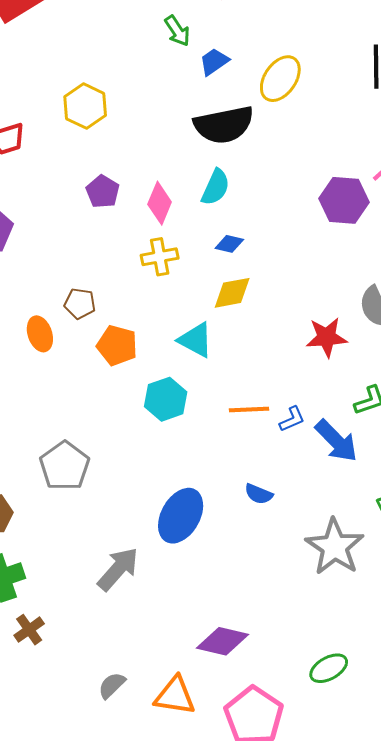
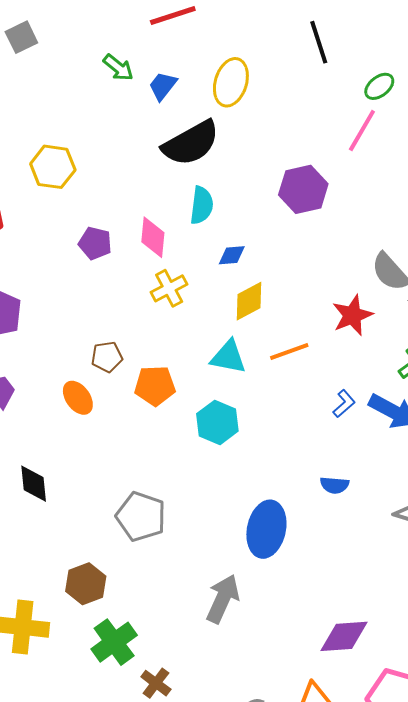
purple hexagon: (344, 200) -> (303, 189), moved
orange line: (249, 410) -> (289, 351), moved

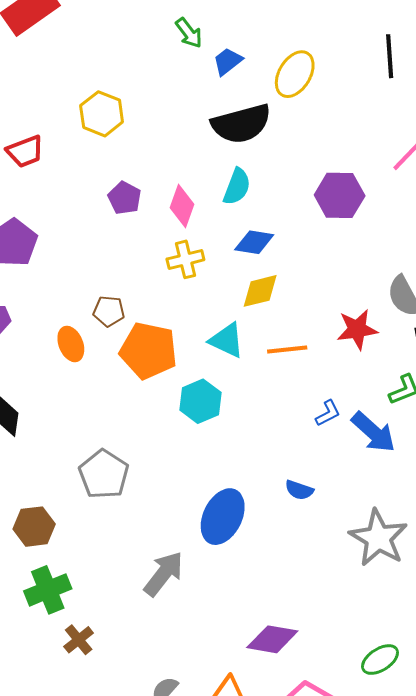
blue diamond: (232, 255) -> (254, 242), size x1.4
orange pentagon: (155, 386) -> (149, 351), size x1.4

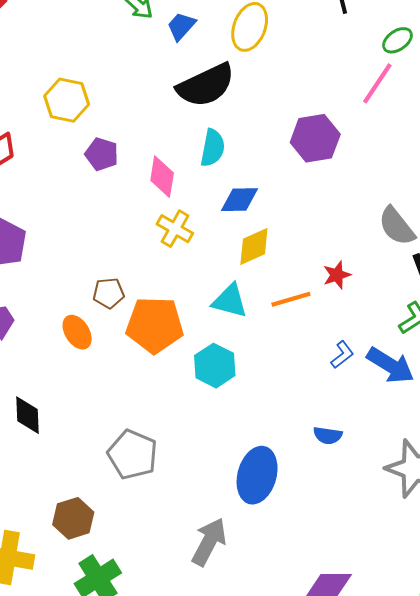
purple pentagon: (125, 198) -> (102, 154), moved
yellow cross: (185, 259) -> (175, 229), turned -36
red star: (357, 329) -> (337, 275), moved, size x0.7

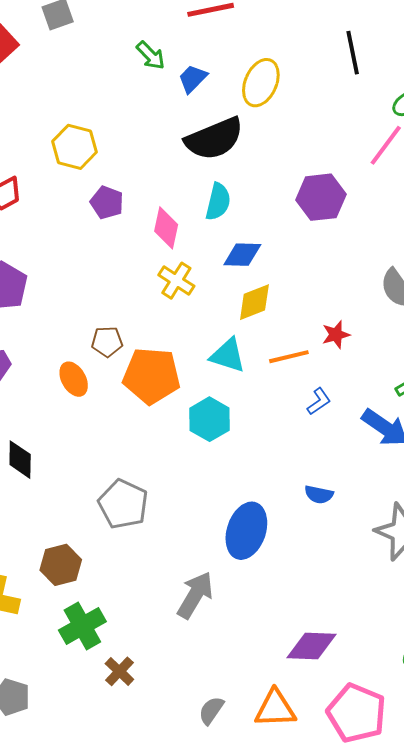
blue L-shape: (342, 355) -> (319, 401), moved

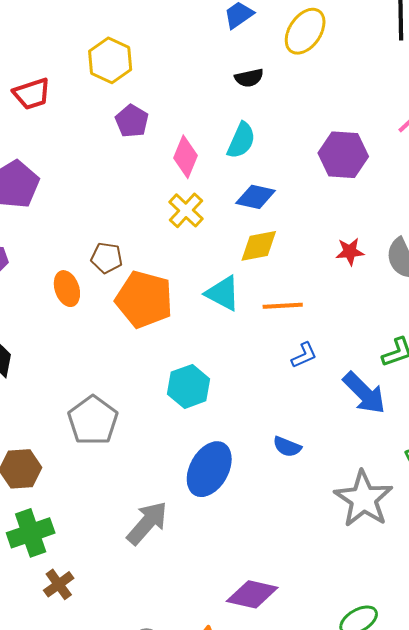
black semicircle: (214, 139) -> (249, 78), size x0.5
red star: (336, 335) -> (350, 252), moved
cyan hexagon: (210, 419) -> (189, 386), moved

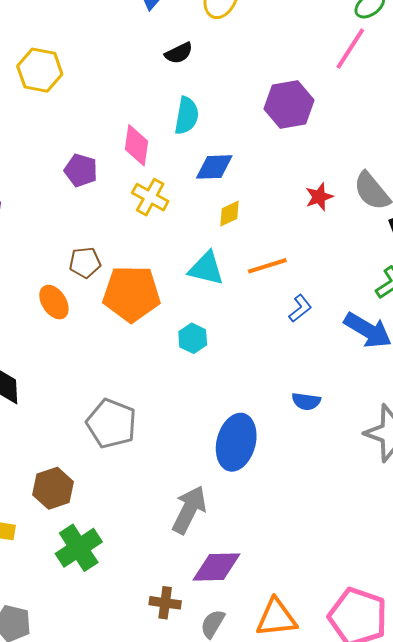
purple pentagon: (132, 121) -> (81, 170), moved
yellow diamond: (259, 246) -> (229, 214), size x0.7
cyan hexagon: (189, 386) -> (193, 338), moved, size x0.7
brown cross: (59, 584) -> (165, 603), moved, turned -32
purple diamond: (252, 594) -> (217, 567), moved

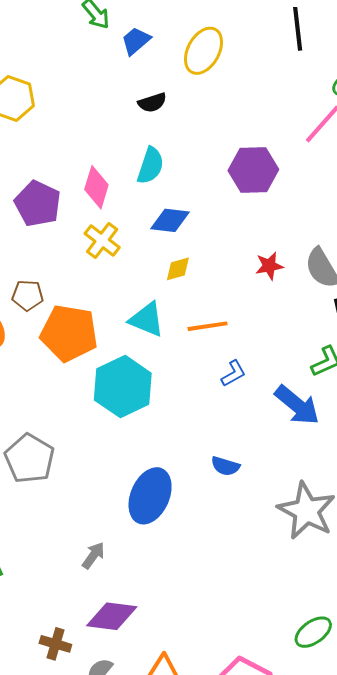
purple pentagon: (81, 170) -> (38, 204), size x1.4
cyan hexagon: (193, 338) -> (123, 387), size x2.0
gray arrow: (189, 510) -> (93, 555), size x0.6

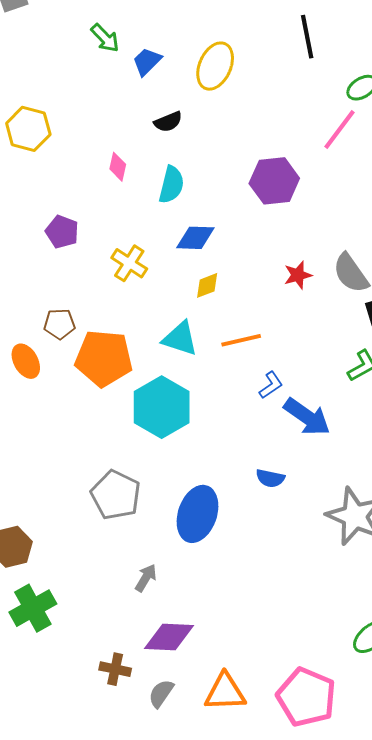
pink diamond: (96, 187) -> (118, 167), moved, size x0.7
purple pentagon: (38, 204) -> (62, 232), size x0.7
blue arrow: (297, 405) -> (307, 417), moved
gray pentagon: (30, 459) -> (116, 495), moved

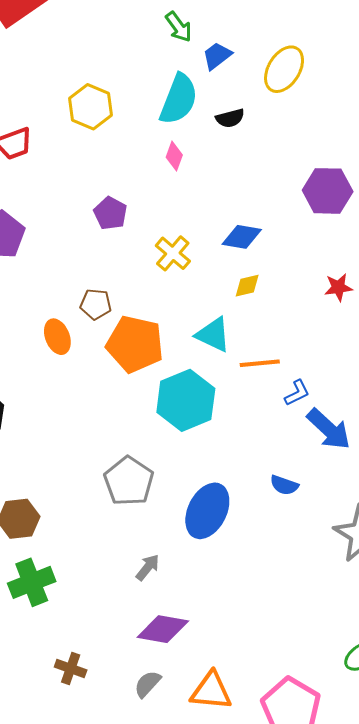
cyan semicircle: (171, 185) -> (179, 99), moved, size x1.4
orange line: (241, 340) -> (260, 363), moved
brown cross: (115, 669) -> (71, 668), moved

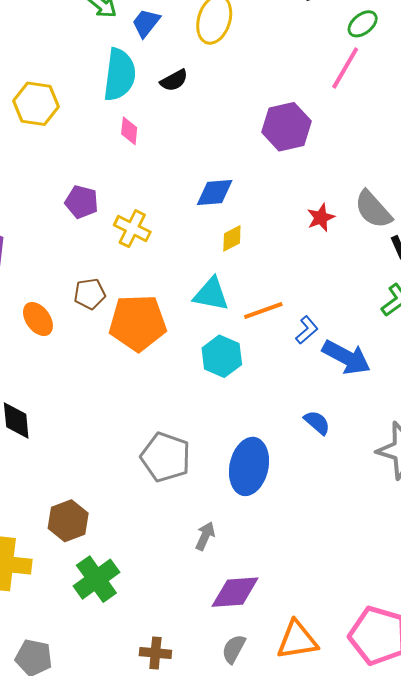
yellow cross: (173, 253) -> (132, 229), moved
orange ellipse: (57, 337) -> (38, 319), moved
cyan hexagon: (186, 400) -> (222, 356), moved, size x0.7
blue semicircle: (284, 485) -> (317, 423), turned -144

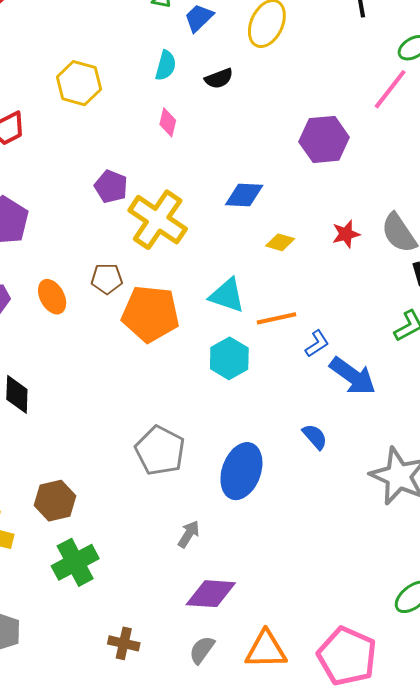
cyan semicircle: (120, 75) -> (166, 65), size x0.6
yellow cross: (132, 229) -> (158, 220), size x1.6
yellow diamond: (232, 238) -> (280, 242), moved, turned 36

